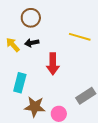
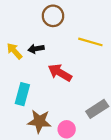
brown circle: (31, 18) -> (53, 16), moved
red arrow: (53, 64) -> (60, 73), turned 120

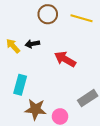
yellow line: (90, 42) -> (81, 18), moved
red arrow: (60, 73) -> (65, 59), moved

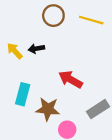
red arrow: (65, 59) -> (71, 79), moved
brown star: (35, 109) -> (48, 109), moved

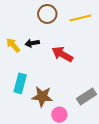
yellow line: (91, 20) -> (80, 18), turned -30
red arrow: (71, 79) -> (62, 54), moved

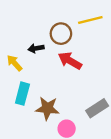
brown circle: (47, 14) -> (61, 34), moved
yellow arrow: (13, 45) -> (15, 63), moved

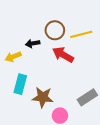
yellow line: (90, 20) -> (81, 34), moved
yellow arrow: (15, 63) -> (13, 57), turned -70

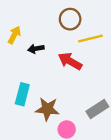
brown circle: (55, 30) -> (70, 19), moved
yellow arrow: (13, 57) -> (14, 35), moved, turned 140

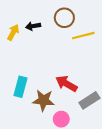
black arrow: (36, 49) -> (33, 26), moved
red arrow: (70, 61) -> (66, 84), moved

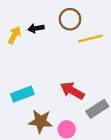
cyan rectangle: (20, 87) -> (22, 94), turned 54
brown star: (43, 100) -> (41, 121), moved

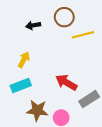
yellow arrow: (14, 35) -> (24, 60), moved

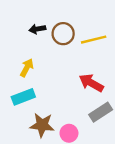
brown circle: (64, 17) -> (63, 34), moved
red arrow: (66, 82) -> (91, 83), moved

